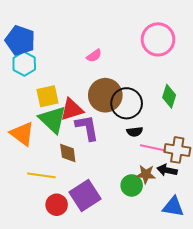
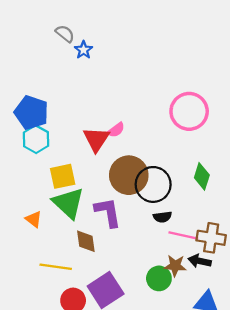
red triangle: (72, 109) -> (96, 139), moved, turned -40
orange triangle: (22, 134) -> (34, 219), size x0.6

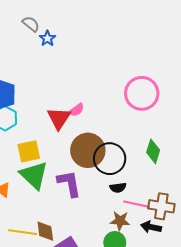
brown diamond: (86, 241) -> (45, 231), moved
brown star: (175, 266) -> (120, 221), moved

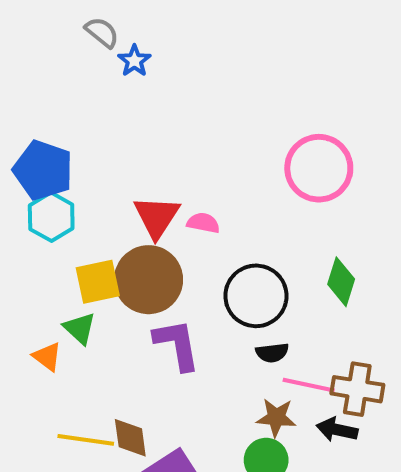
pink semicircle: (76, 110) -> (203, 223), moved, turned -133
brown circle: (88, 150) -> (149, 280), moved
green triangle: (34, 175) -> (80, 328), moved, size x0.6

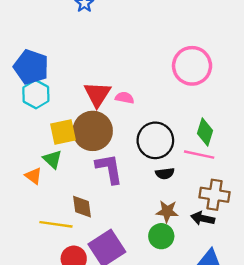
pink line: (309, 385) -> (199, 155), moved
brown diamond: (130, 438) -> (82, 207), moved

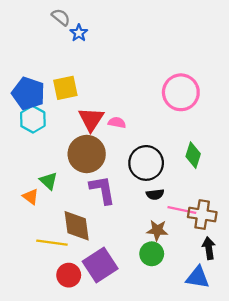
yellow square: (63, 132) -> (65, 88), moved
pink line: (199, 155) -> (182, 210), moved
brown diamond: (82, 207) -> (77, 226), size x1.4
black arrow: (203, 218) -> (209, 248), moved, turned 70

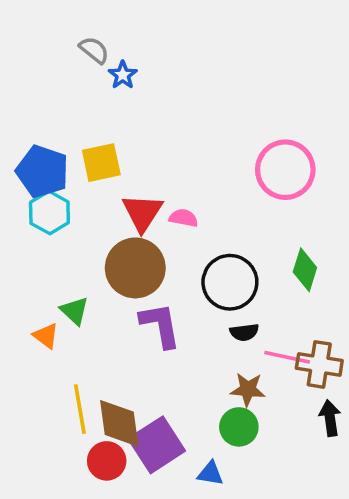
brown diamond: (77, 226) -> (119, 423), moved
yellow line: (52, 243) -> (80, 409), turned 72
blue triangle: (198, 277) -> (210, 473), moved, size x0.7

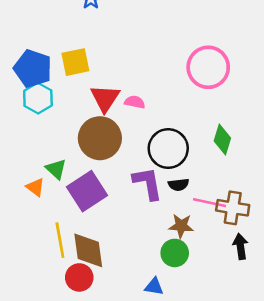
purple L-shape: (160, 325) -> (148, 183), moved
purple square: (157, 445) -> (87, 191), moved

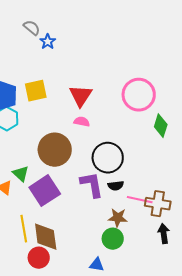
red triangle: (105, 98) -> (81, 96), moved
green diamond: (222, 139) -> (161, 126), moved

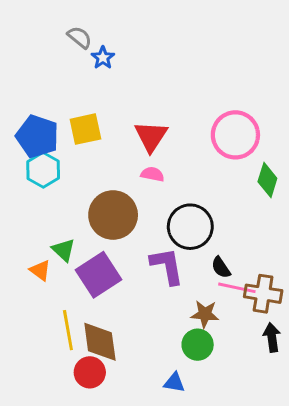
black semicircle: (116, 186) -> (221, 267), moved, turned 63

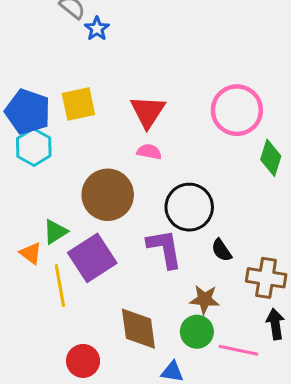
green triangle: (64, 250) -> (55, 232), turned 45
pink line: (237, 288) -> (238, 350), moved
yellow line: (68, 330) -> (60, 286), moved
brown diamond: (100, 342) -> (138, 329), moved

